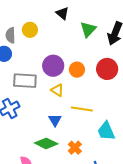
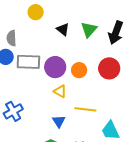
black triangle: (62, 13) -> (63, 29), moved
yellow circle: (30, 30) -> (36, 12), moved
gray rectangle: (25, 81) -> (28, 62), moved

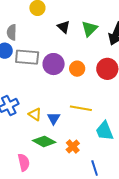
yellow triangle: (60, 91) -> (35, 114), moved

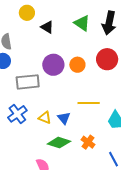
black triangle: (64, 27) -> (47, 27), moved
green triangle: (90, 29) -> (82, 23), turned -30
gray rectangle: (27, 57) -> (28, 82), moved

